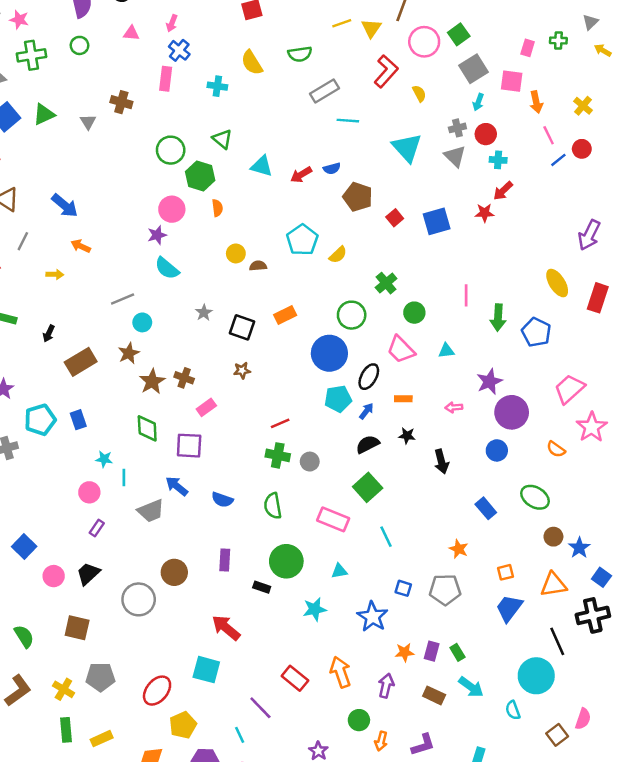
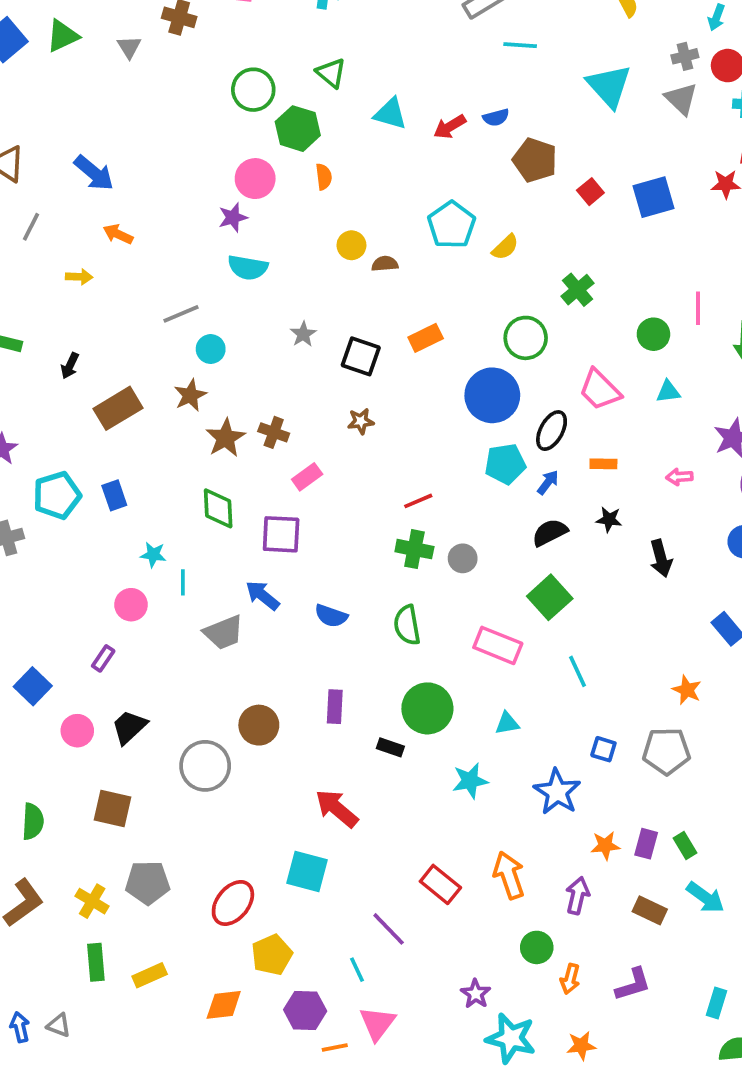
cyan semicircle: (167, 268) -> (248, 267), turned -30
green circle: (414, 313) -> (653, 334), moved
purple rectangle: (97, 528) -> (103, 658), moved
green semicircle: (24, 636) -> (33, 821), turned 35

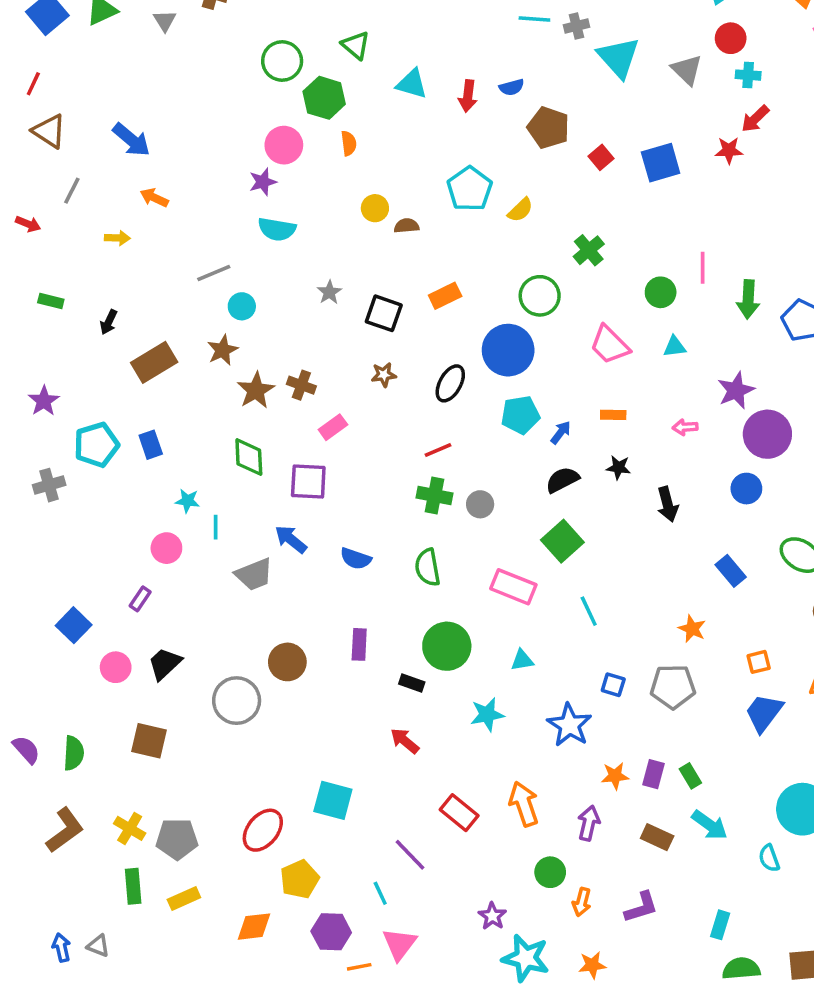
gray cross: (685, 56) -> (576, 26), moved
red arrow: (450, 127) -> (468, 96), turned -52
black ellipse: (552, 431) -> (450, 383), moved
red arrow: (337, 808) -> (405, 741), moved, size x0.7
gray pentagon: (148, 883) -> (177, 839), moved

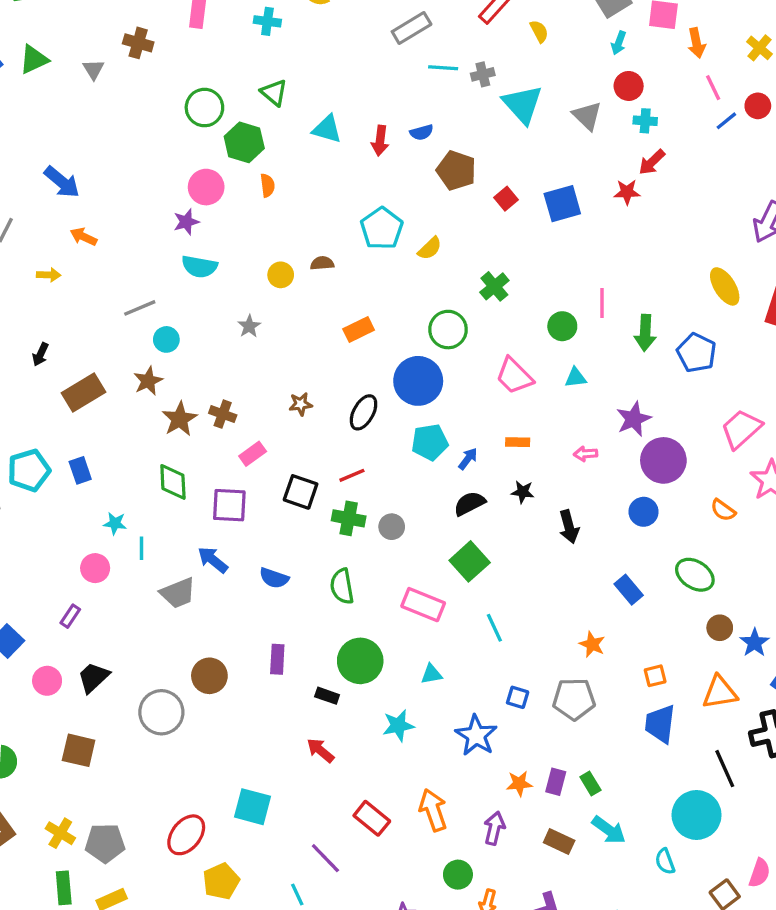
yellow circle: (375, 208) -> (281, 275), moved
black square: (384, 313) -> (301, 492), moved
blue trapezoid: (764, 713) -> (660, 724), turned -30

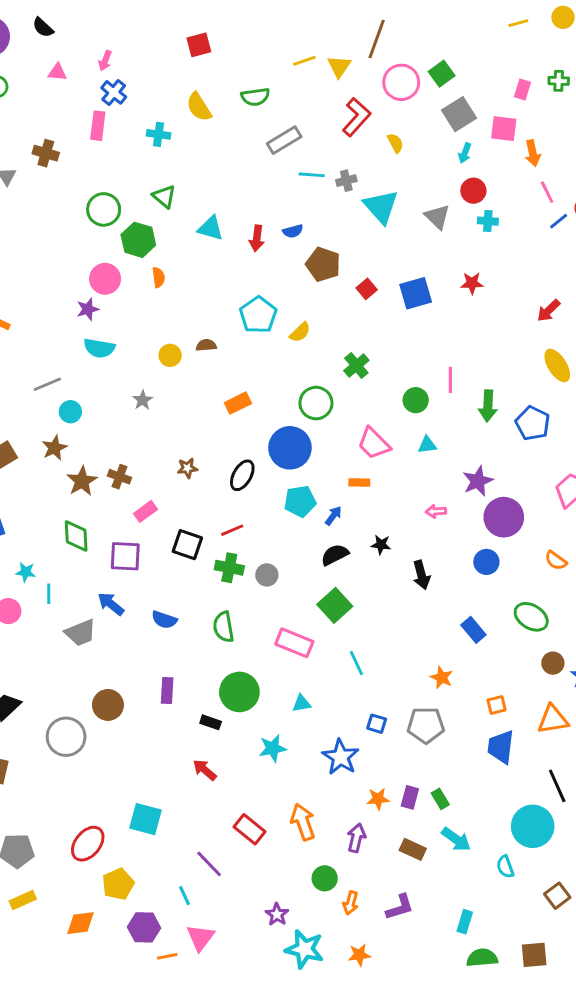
red arrow: (652, 162) -> (549, 311), moved
orange rectangle: (518, 442) -> (359, 482), moved

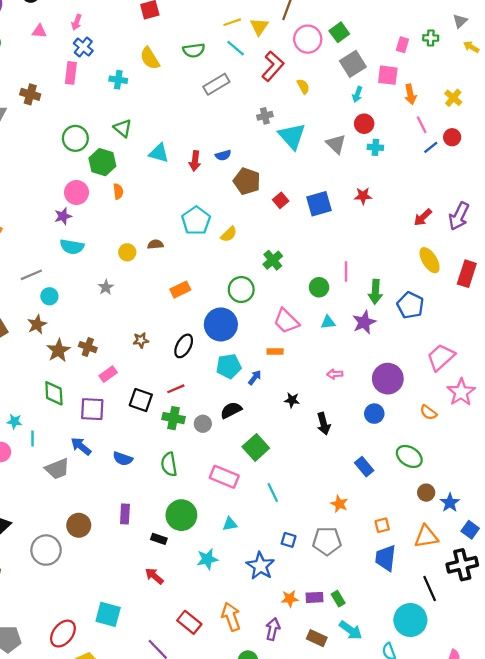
cyan line: (312, 175) -> (236, 48), moved, turned 36
purple star: (478, 481) -> (364, 322), moved
black semicircle: (335, 555) -> (231, 410), moved
purple rectangle: (410, 797) -> (315, 597), turned 72

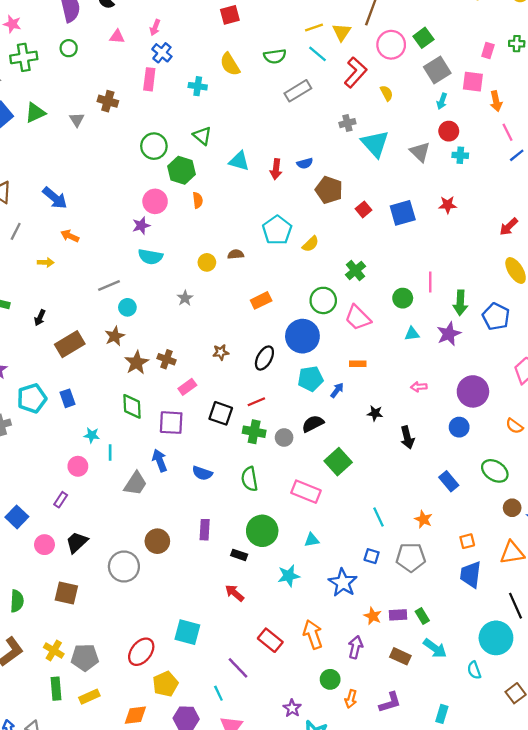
pink trapezoid: (286, 321) -> (358, 318), moved
blue arrow: (81, 446) -> (160, 461), turned 30
gray trapezoid: (57, 469) -> (135, 484), turned -35
cyan line: (273, 493) -> (379, 517), moved
orange star: (290, 599) -> (373, 616), turned 30

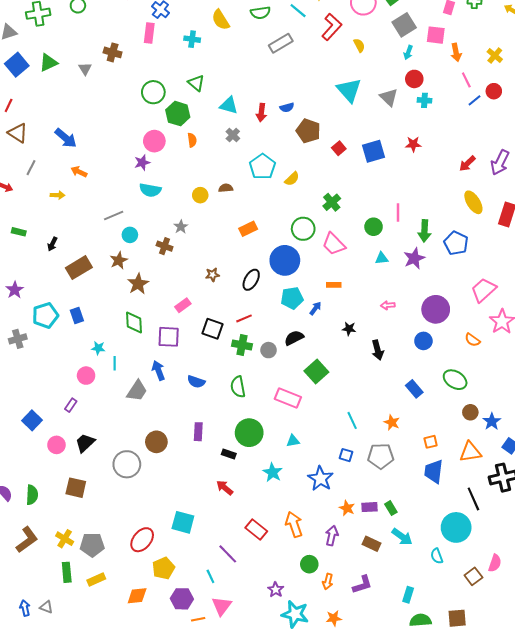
gray cross: (347, 123) -> (233, 135), moved, turned -32
brown cross: (167, 359) -> (165, 246), moved
cyan star: (289, 576) -> (273, 472), turned -30

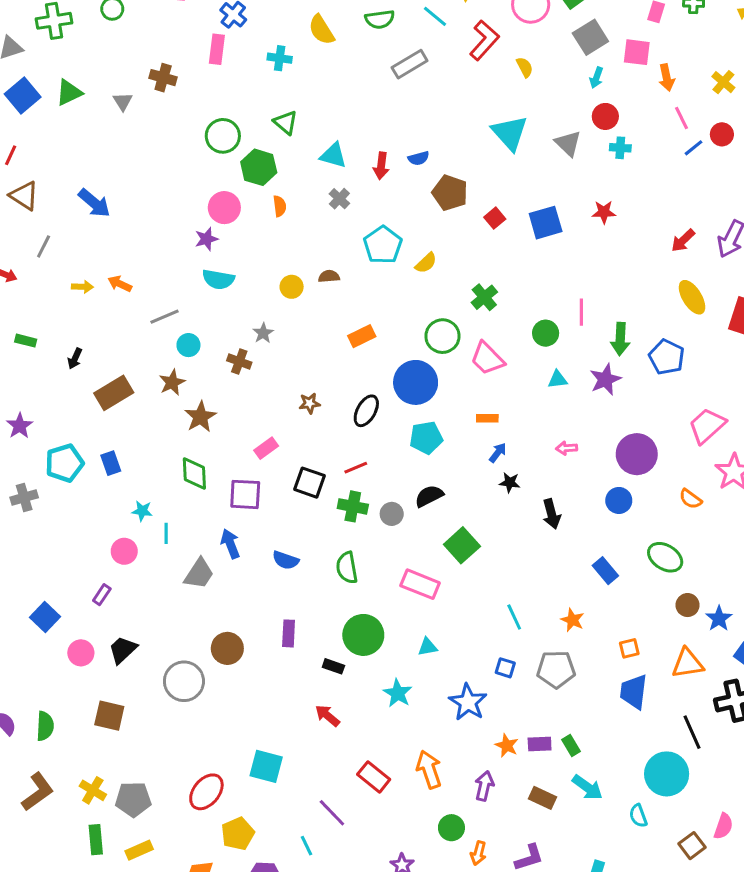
orange arrow: (79, 172) -> (120, 284), moved
blue arrow: (315, 308) -> (498, 453), moved

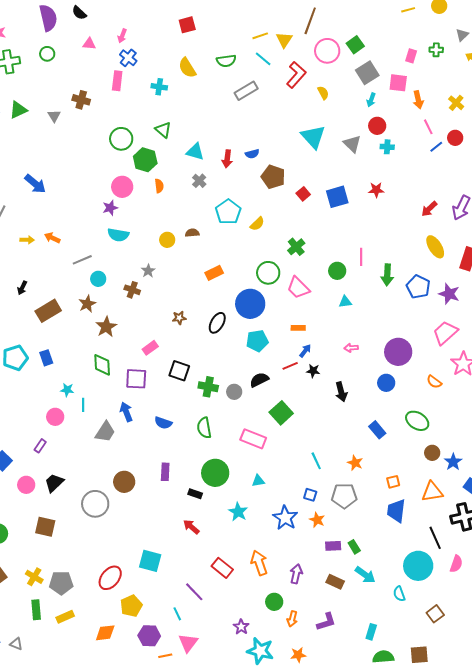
purple star: (605, 379) -> (449, 294), moved, turned -30
red line: (356, 468) -> (290, 366), moved
orange star: (507, 746) -> (317, 520), moved
pink semicircle: (723, 826) -> (456, 564), moved

